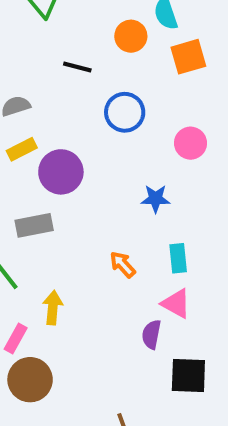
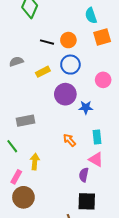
orange circle: (131, 36) -> (68, 40), moved
yellow rectangle: (22, 149) -> (43, 72), moved
purple circle: (61, 172) -> (65, 94), moved
black square: (188, 376) -> (87, 201), moved

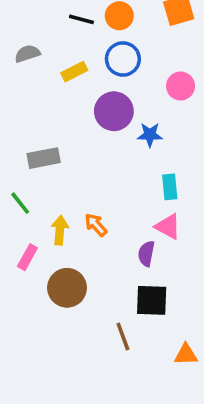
orange arrow: (69, 140) -> (96, 225), moved
brown circle: (23, 197) -> (67, 288), moved

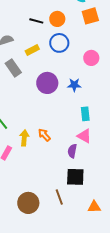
purple circle: (114, 111) -> (47, 83), moved
gray rectangle: (44, 158) -> (13, 68), moved, turned 66
brown circle: (67, 288) -> (28, 203), moved

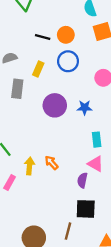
yellow rectangle: (32, 50) -> (38, 69), turned -40
gray rectangle: (13, 68) -> (17, 89), turned 42
brown line: (59, 197) -> (68, 231), turned 35

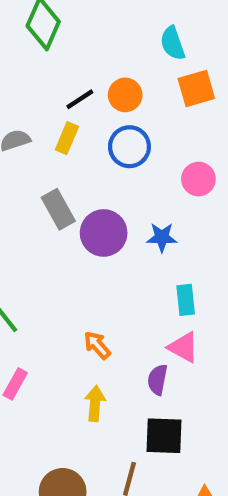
black line: (43, 37) -> (80, 99), turned -48
yellow rectangle: (38, 69) -> (67, 138), moved
gray rectangle: (17, 89) -> (58, 209), moved, turned -36
yellow arrow: (29, 166) -> (95, 403), moved

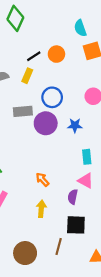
blue circle: (129, 147) -> (52, 97), moved
gray rectangle: (58, 209) -> (23, 111), turned -66

